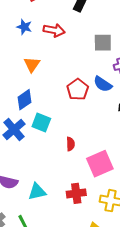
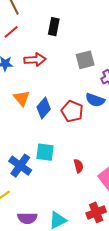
blue diamond: (25, 100) -> (44, 108), moved

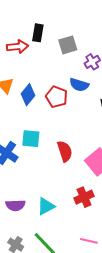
black rectangle: (54, 27) -> (38, 33), moved
red semicircle: (78, 166) -> (65, 151), size x1.5

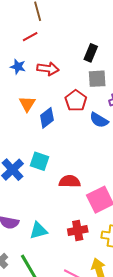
black rectangle: (38, 33) -> (91, 53), moved
red pentagon: (57, 97) -> (76, 101), moved
red semicircle: (65, 151) -> (70, 181), turned -85

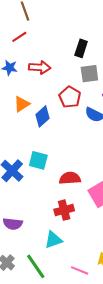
orange triangle: (27, 104) -> (22, 104), turned 30
cyan triangle: (38, 231) -> (53, 240), moved
red cross: (78, 231) -> (64, 210), moved

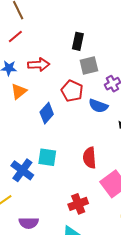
orange triangle: (22, 104) -> (19, 91), moved
red semicircle: (70, 178) -> (89, 158), moved, turned -85

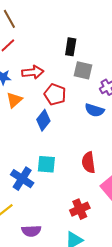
gray square: (89, 65) -> (83, 70), turned 30
red pentagon: (72, 91) -> (55, 94), moved

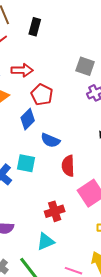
black rectangle: (71, 47) -> (35, 27), moved
gray square: (83, 70) -> (85, 66), moved
blue semicircle: (95, 110) -> (50, 140), moved

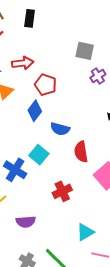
cyan square: (26, 163) -> (39, 155), turned 36
red cross: (55, 211) -> (62, 191), moved
cyan triangle: (46, 242) -> (85, 232), moved

